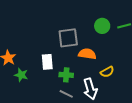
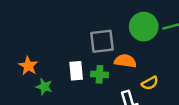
green circle: (102, 26) -> (144, 27), size x1.5
green cross: (66, 75) -> (99, 74), moved

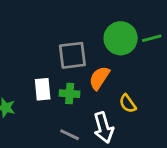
orange semicircle: (125, 61) -> (99, 78), turned -65
yellow semicircle: (150, 83) -> (128, 103), turned 84

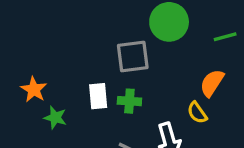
green circle: (121, 38) -> (169, 22), moved
orange semicircle: (99, 78) -> (212, 83), moved

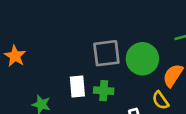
green circle: (169, 22) -> (142, 59), moved
orange star: (34, 90) -> (15, 56), moved

